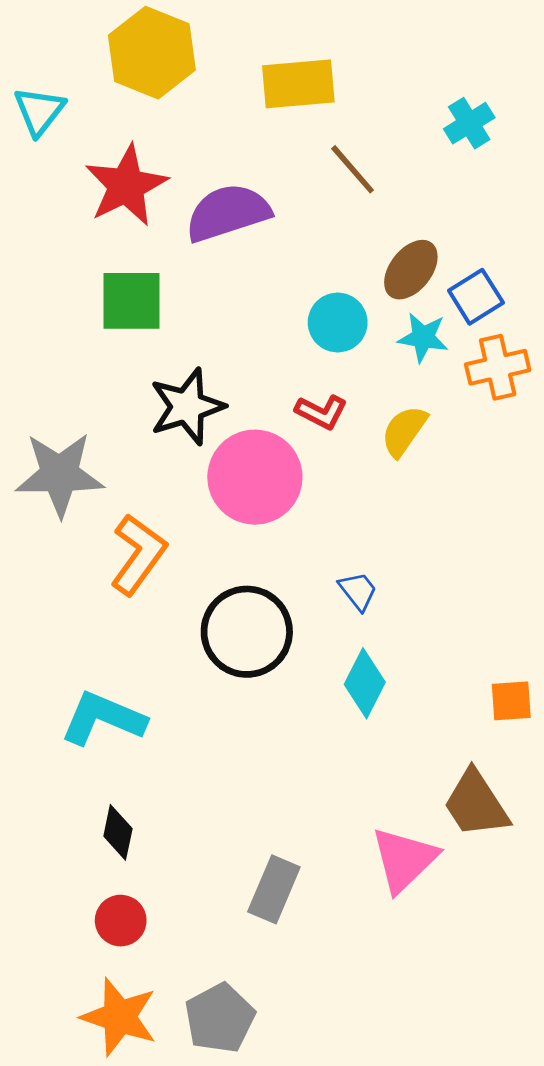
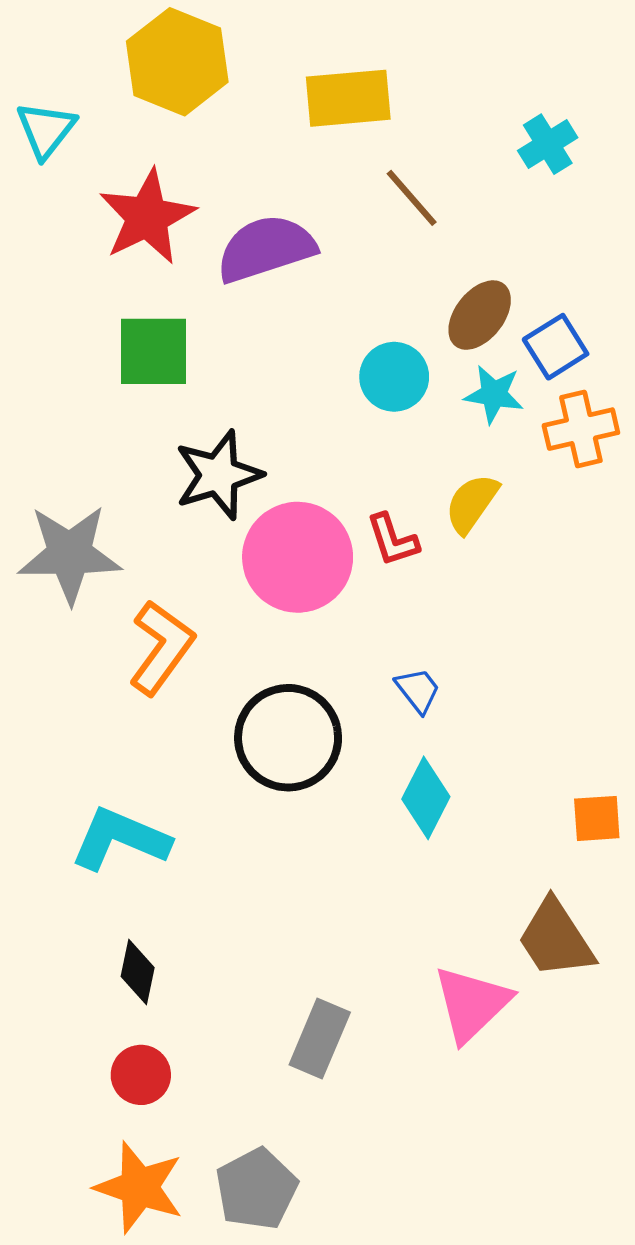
red L-shape: (321, 412) -> (393, 540), moved, turned 45

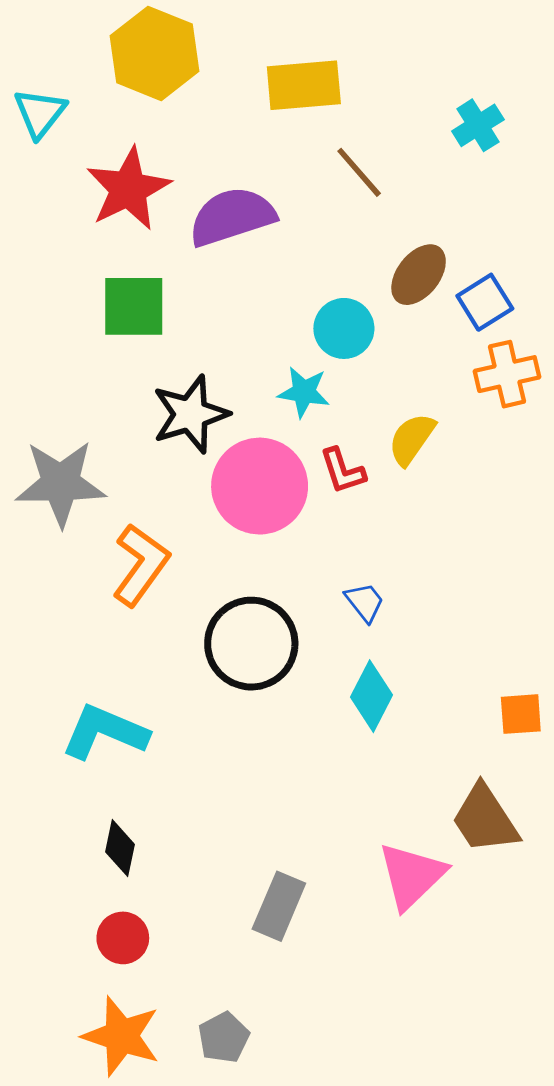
cyan star: (494, 394) -> (304, 392), moved
gray pentagon: (256, 1189) -> (224, 1037), size x0.7

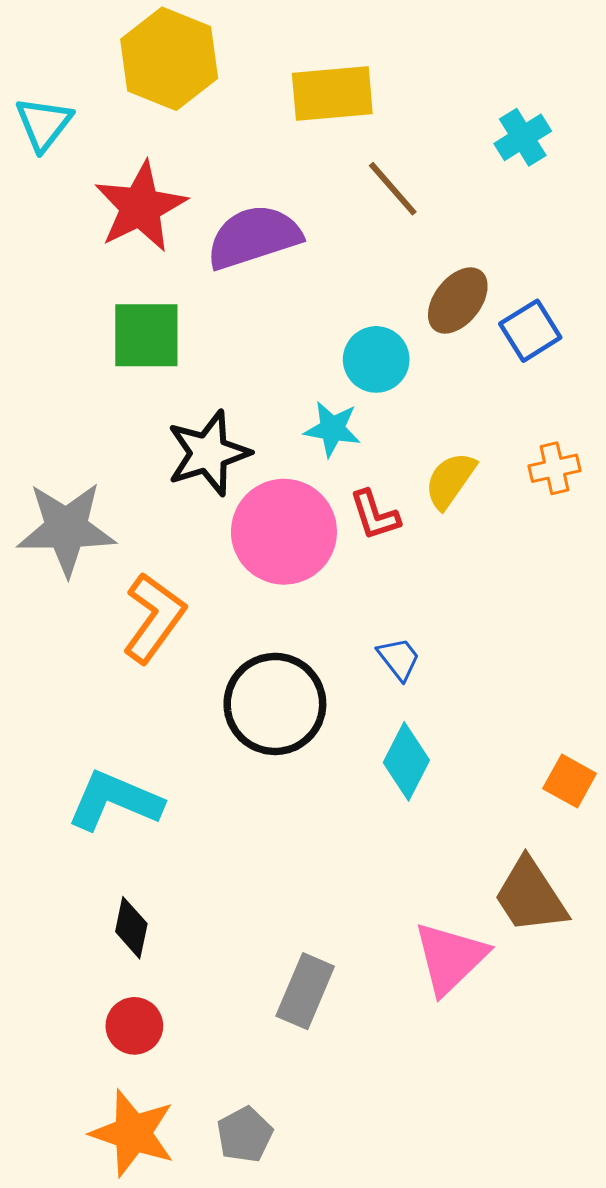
orange cross: (507, 374) -> (554, 468), moved, size x0.7
orange square: (521, 714) -> (570, 781), turned 33

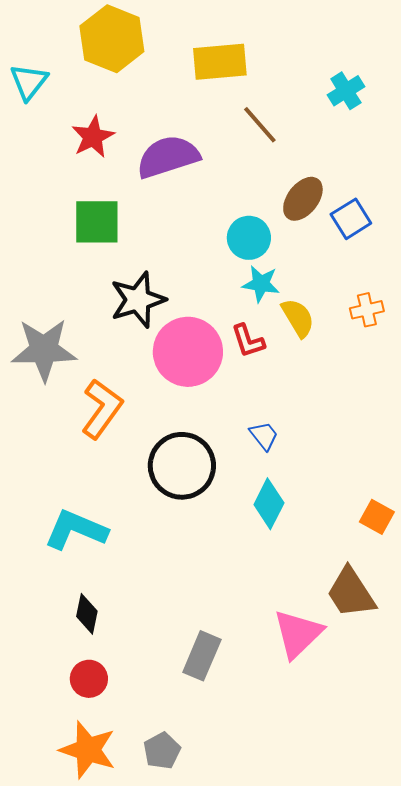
red star: (140, 207) -> (93, 137), size x0.7
cyan star: (332, 429) -> (261, 284), moved
yellow semicircle: (450, 480) -> (298, 318), turned 114

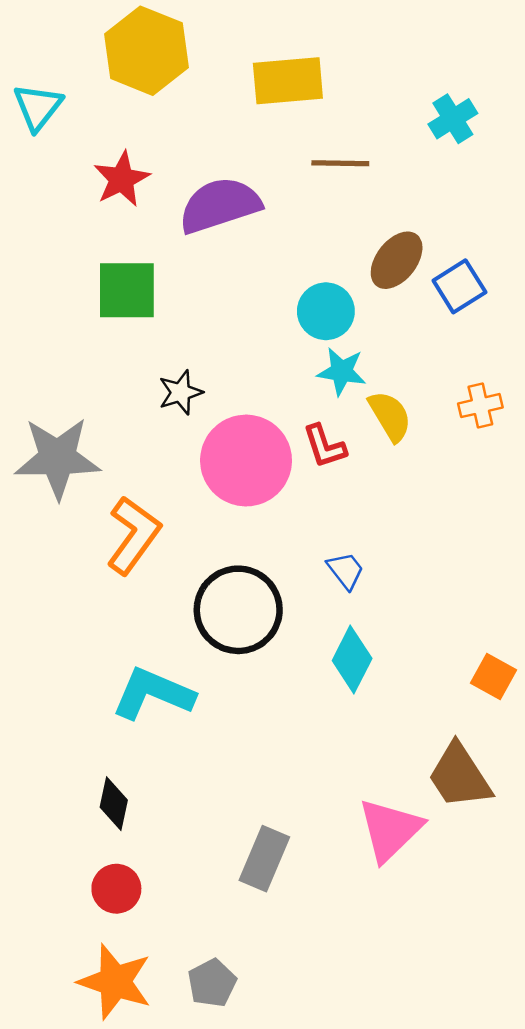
brown line: (260, 125) -> (340, 163), turned -48
black star: (138, 300) -> (181, 392), size x0.6
cyan L-shape: (76, 530) -> (153, 694), moved

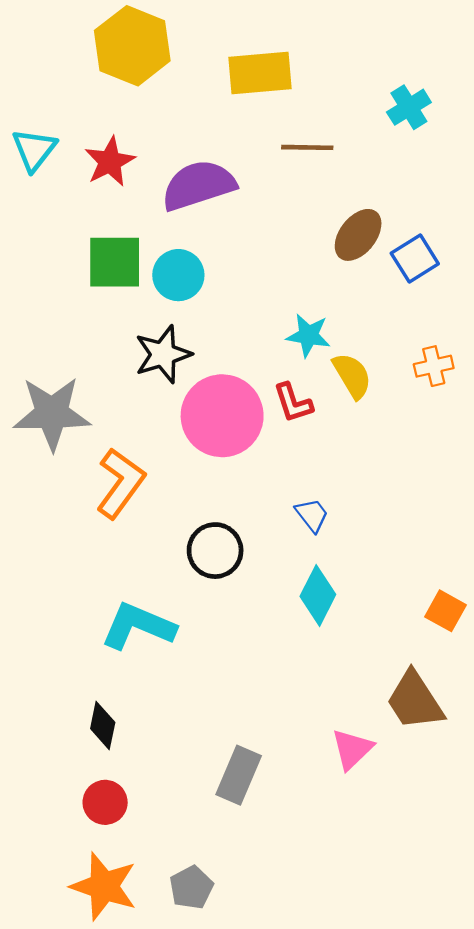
cyan triangle: (38, 107) -> (34, 150), moved
cyan circle: (326, 311) -> (178, 275), moved
black star: (181, 392) -> (163, 354), size x1.4
black circle: (238, 610) -> (215, 551), size x0.7
pink triangle: (390, 830) -> (352, 749), size x0.7

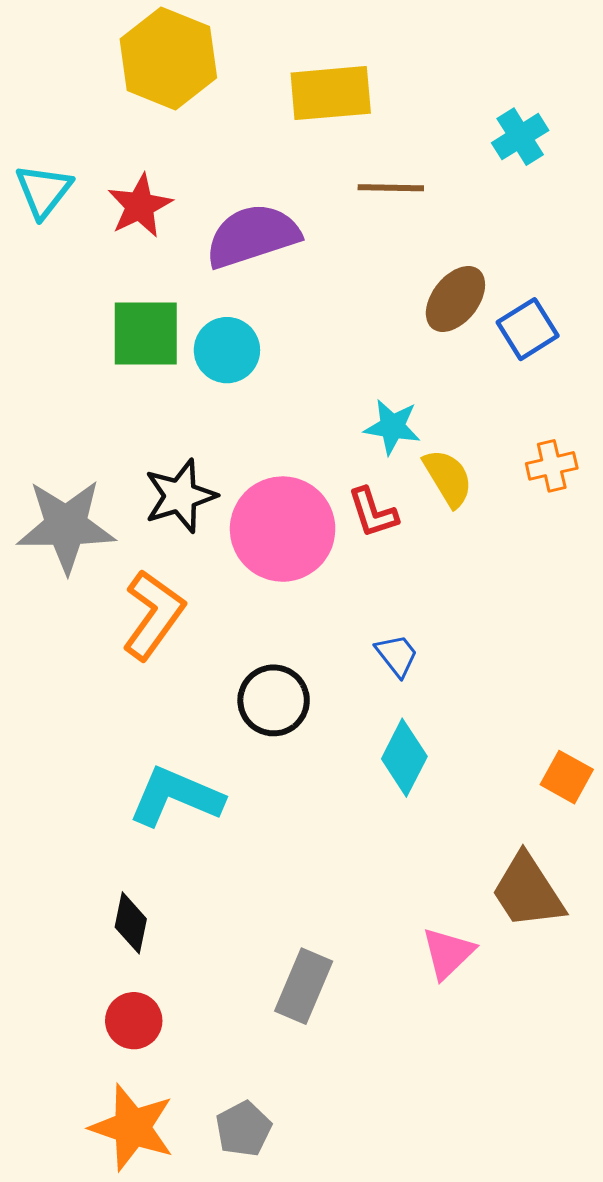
black star: (163, 354) -> (180, 496), moved

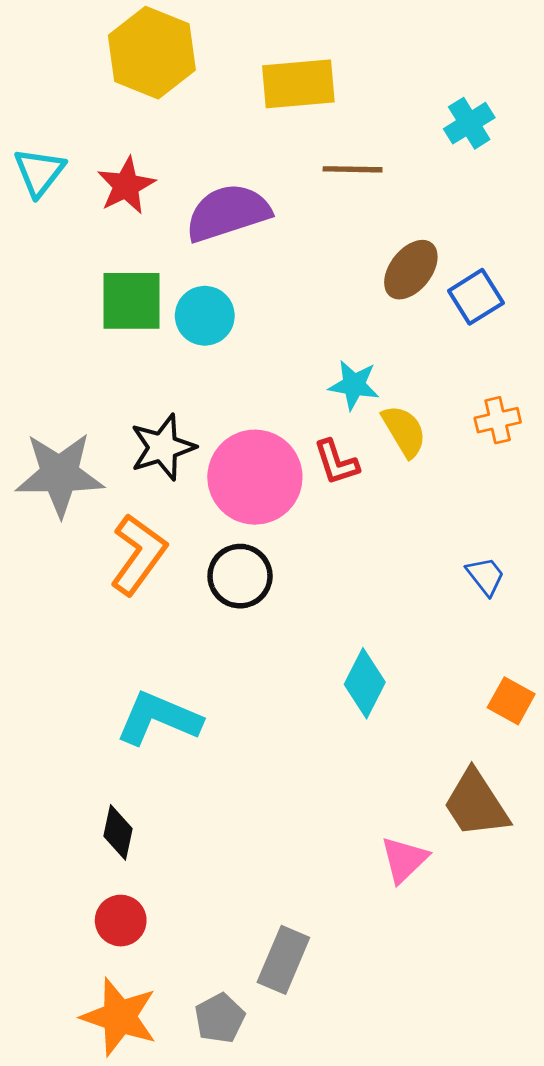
blue trapezoid: (397, 655) -> (485, 576), moved
black circle: (274, 700) -> (240, 576), moved
gray rectangle: (304, 986) -> (283, 960), moved

